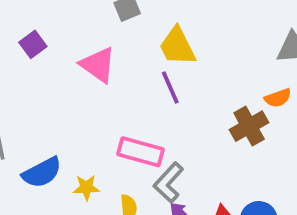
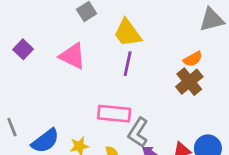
purple line: (170, 88) -> (128, 64), turned 45
orange semicircle: (278, 98) -> (193, 59), moved

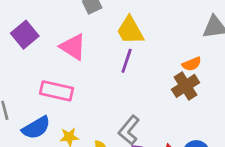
purple square: (23, 49) -> (25, 35), size x1.4
pink rectangle: (114, 114) -> (57, 91), moved

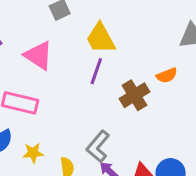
brown cross: (186, 86) -> (134, 95), moved

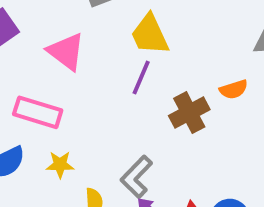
yellow star: (33, 153) -> (60, 165), moved

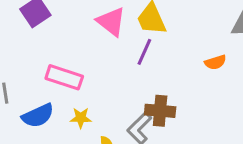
pink triangle: (66, 52) -> (111, 22), moved
brown cross: (189, 113) -> (160, 111), moved, turned 32

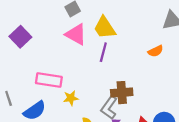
yellow star: (81, 118) -> (71, 98), moved

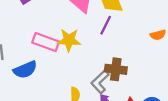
yellow star: (71, 98) -> (69, 40), moved, size x1.5

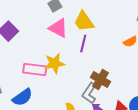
brown cross: (116, 69) -> (101, 80), turned 36

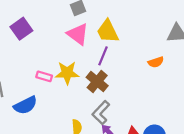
pink rectangle: (35, 69) -> (44, 76), size x0.6
brown cross: (101, 80) -> (97, 81), moved

